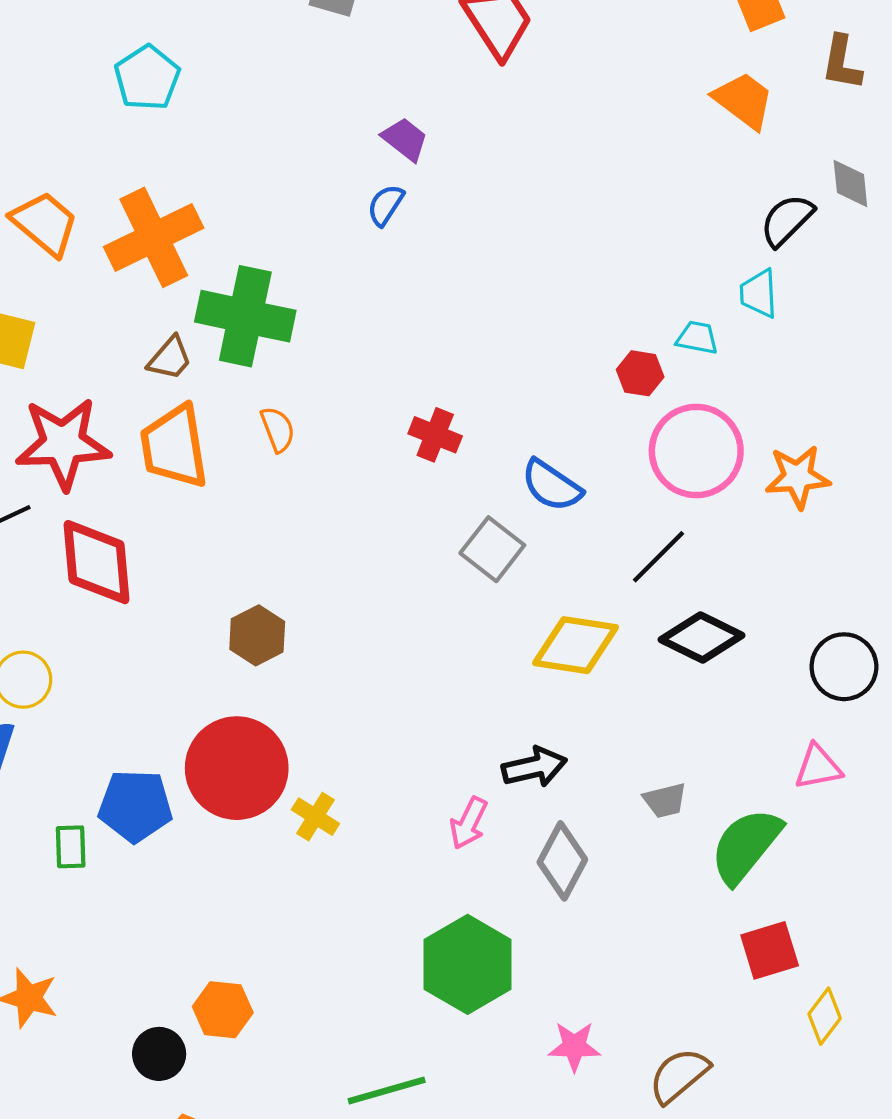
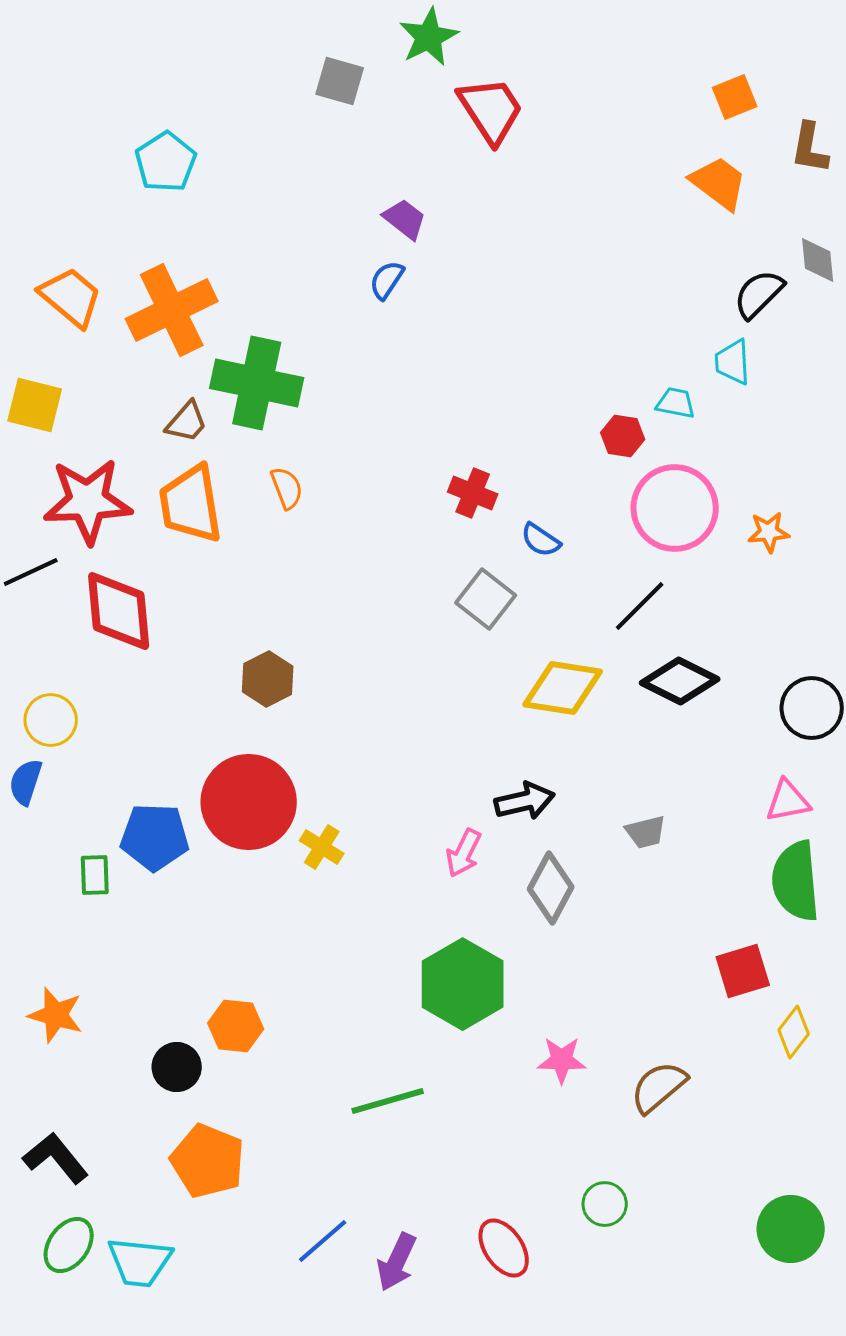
red cross: (435, 435) -> (473, 493), moved
orange star: (798, 477) -> (769, 532), size x0.7
blue semicircle: (552, 485) -> (541, 540), size x0.7
green semicircle: (746, 846) -> (796, 881), moved, turned -44

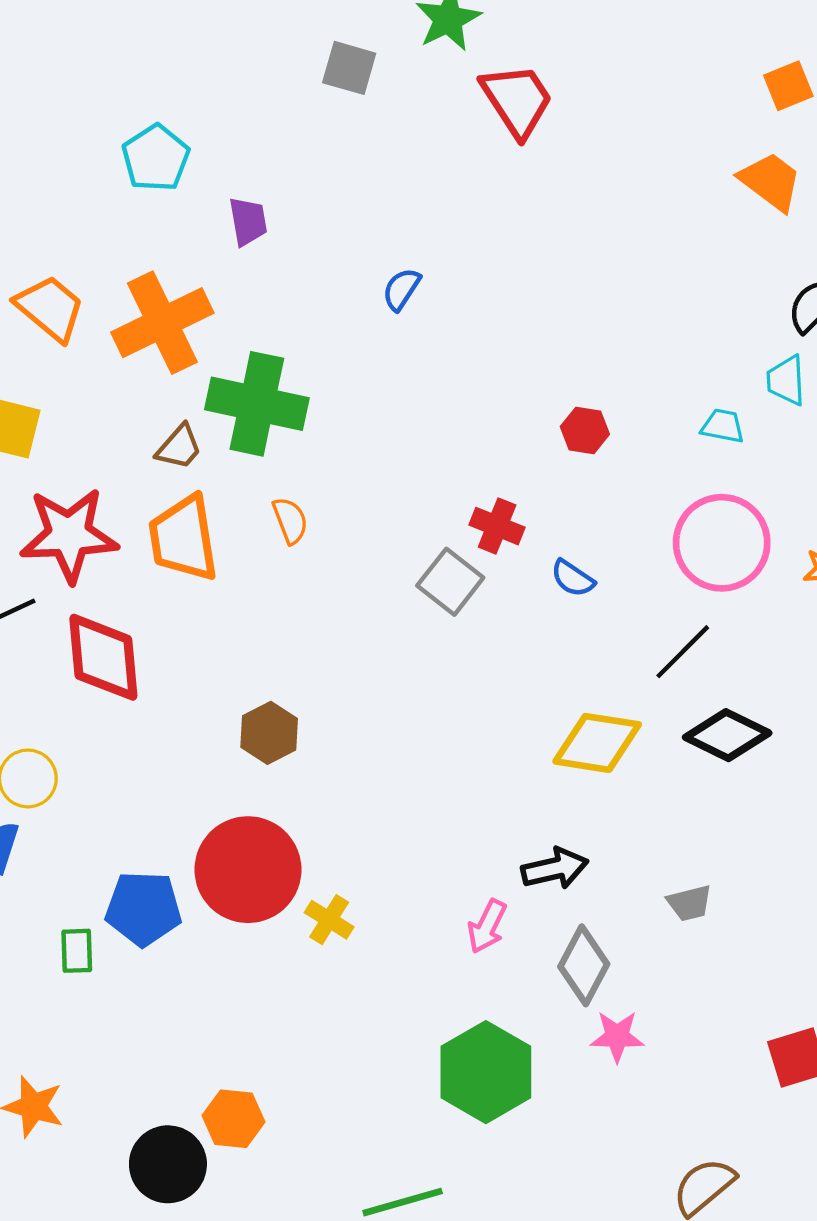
purple trapezoid: (405, 219) -> (248, 221), moved, turned 42
red hexagon: (623, 436) -> (585, 430), moved
gray square: (486, 599) -> (450, 582), moved
pink star: (562, 1060) -> (617, 1036), moved
black circle: (177, 1067) -> (168, 1164), size x1.4

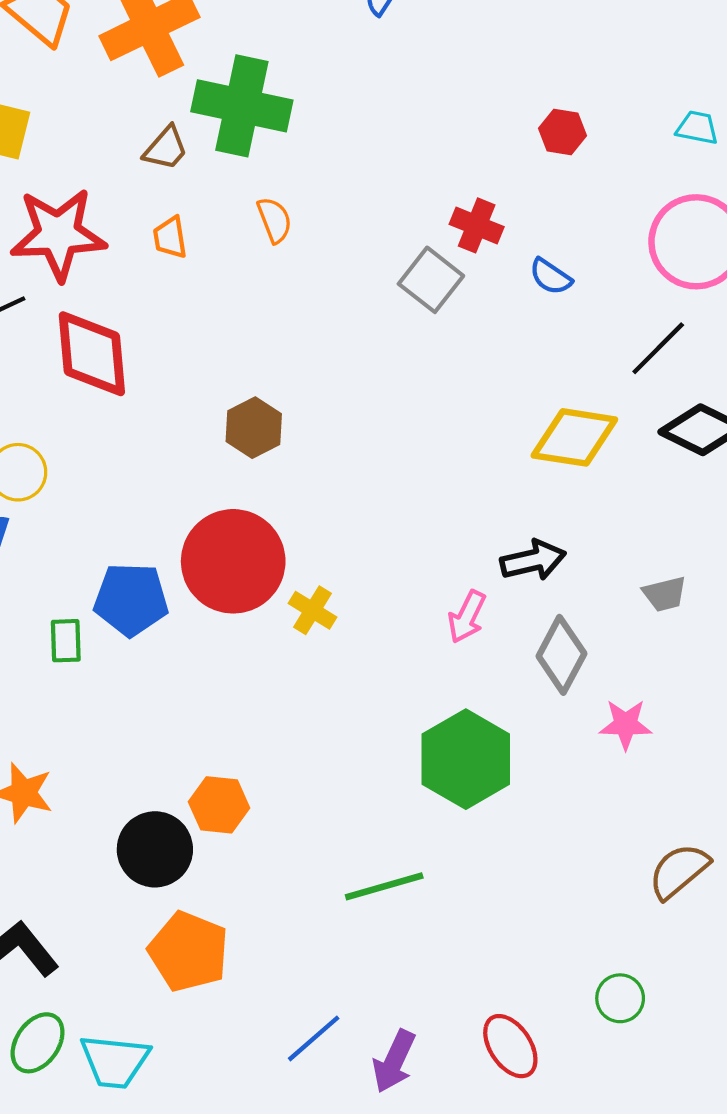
orange trapezoid: (183, 538) -> (170, 237), size x0.5
pink star: (617, 1036) -> (626, 724), moved

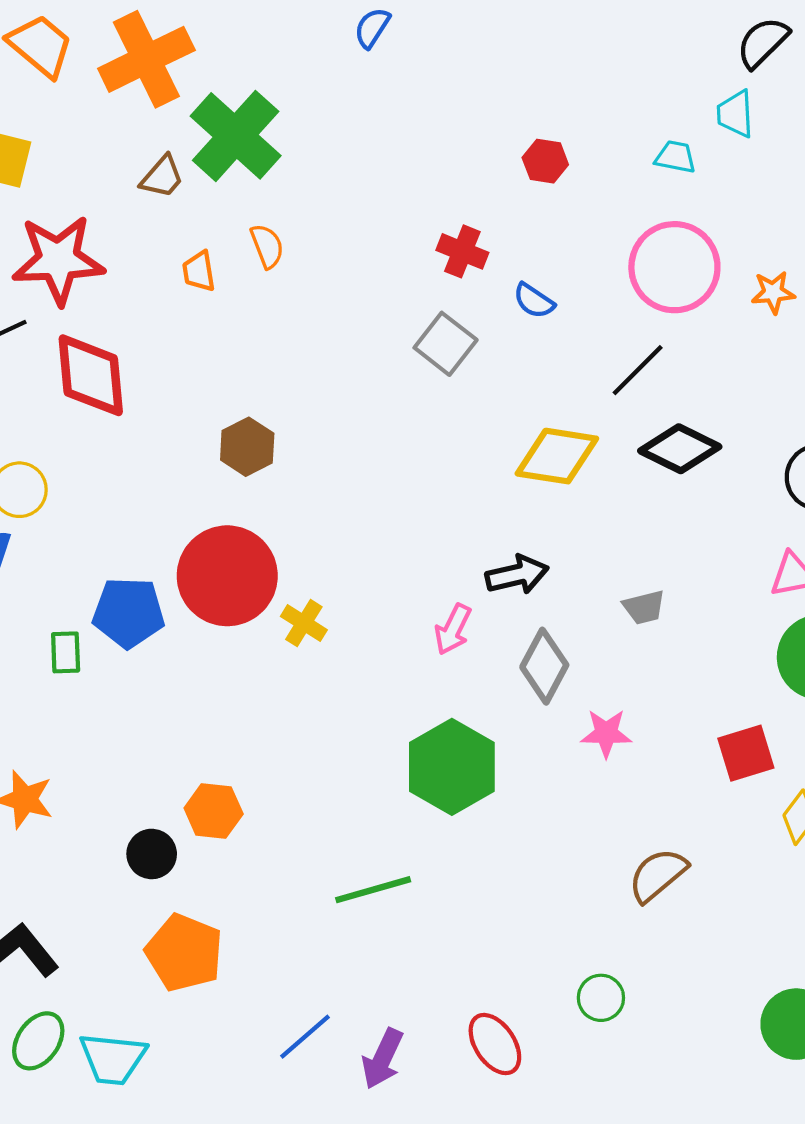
green cross: (242, 106) -> (236, 136), turned 30
orange trapezoid: (170, 237) -> (199, 271), moved
gray square: (431, 280) -> (446, 344), moved
black circle: (155, 849) -> (152, 854), size x0.7

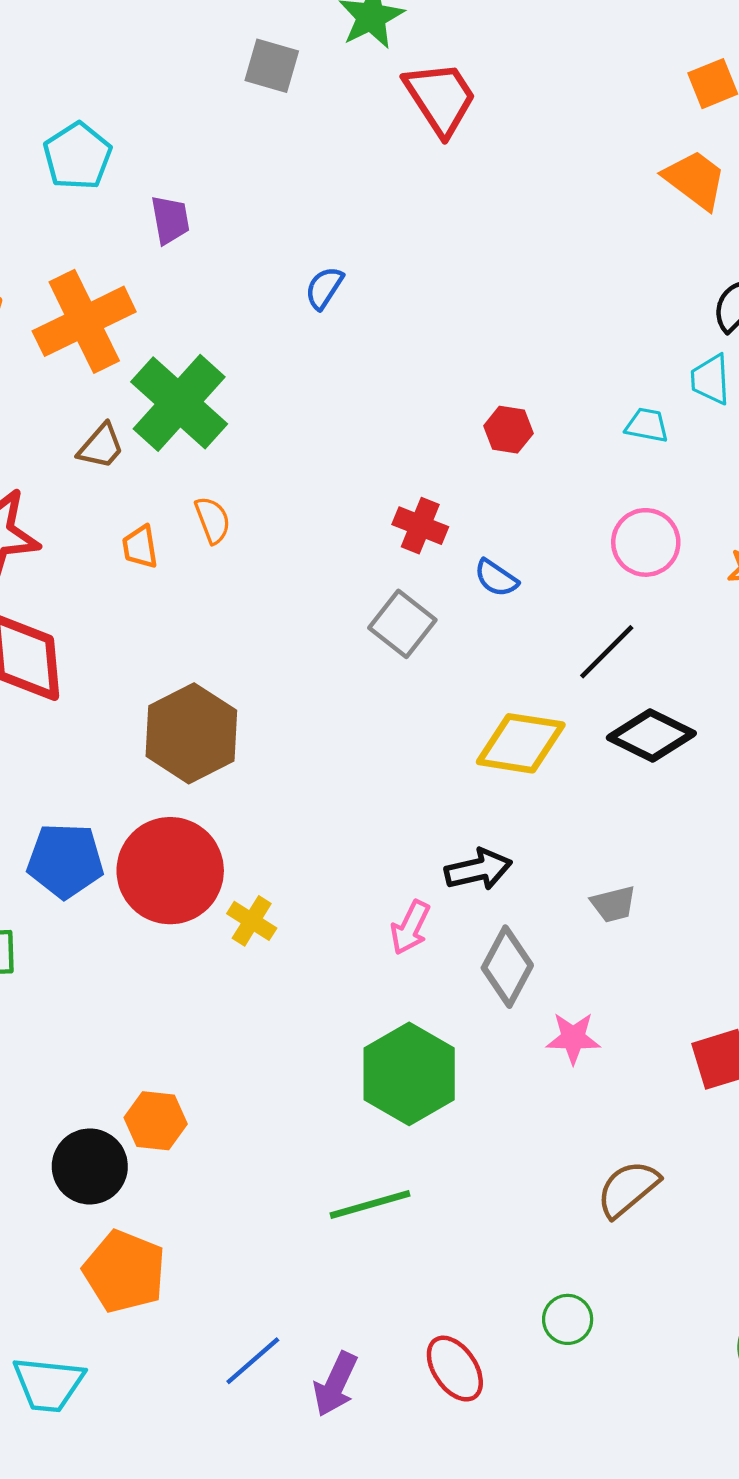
pink circle: (674, 267) -> (646, 542), size x0.7
brown hexagon: (247, 447) -> (191, 733), size x1.6
blue pentagon: (129, 613) -> (65, 861), moved
black circle: (152, 854) -> (90, 1166), size x1.4
green line: (373, 890) -> (370, 1204), moved

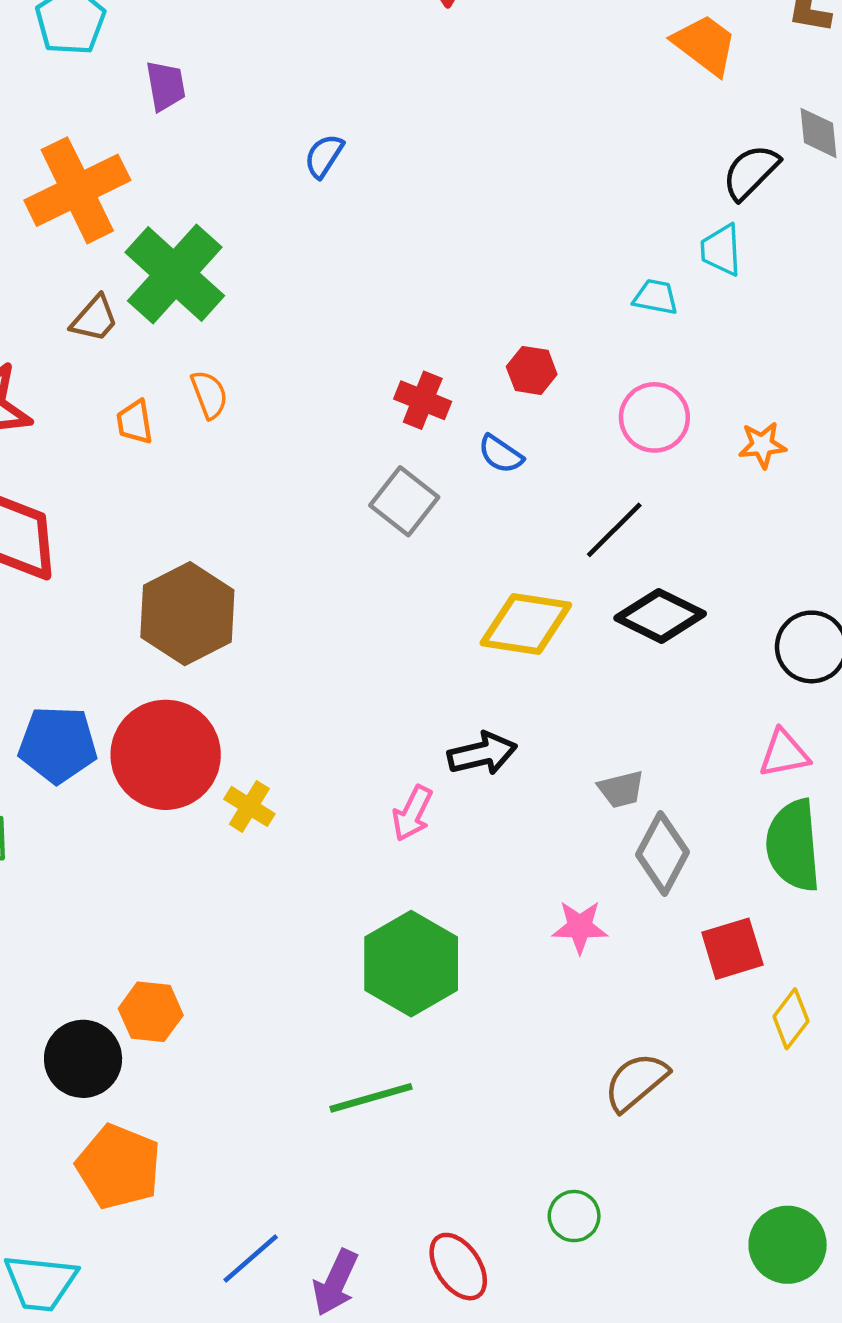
red hexagon: (508, 430) -> (532, 370), moved
gray diamond: (507, 967) -> (662, 853), moved

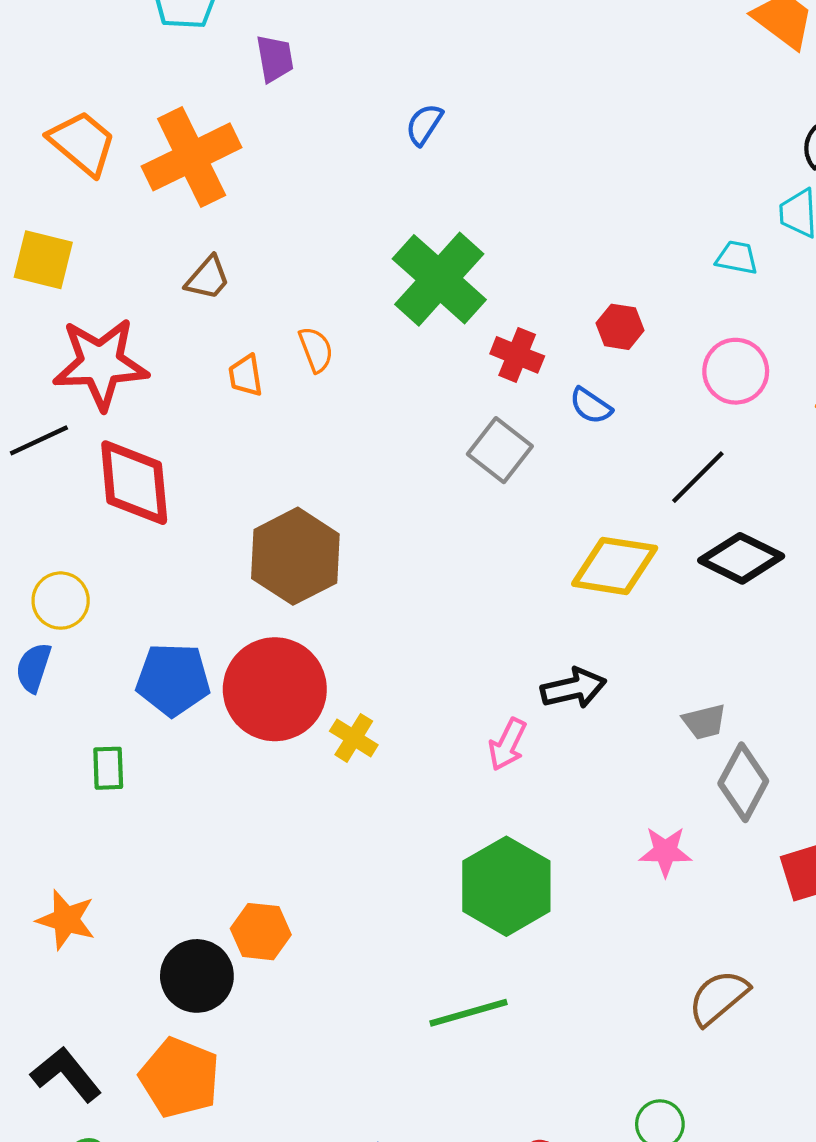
green cross: (175, 274) -> (439, 279), moved
orange pentagon: (119, 1167) -> (180, 1078), moved

